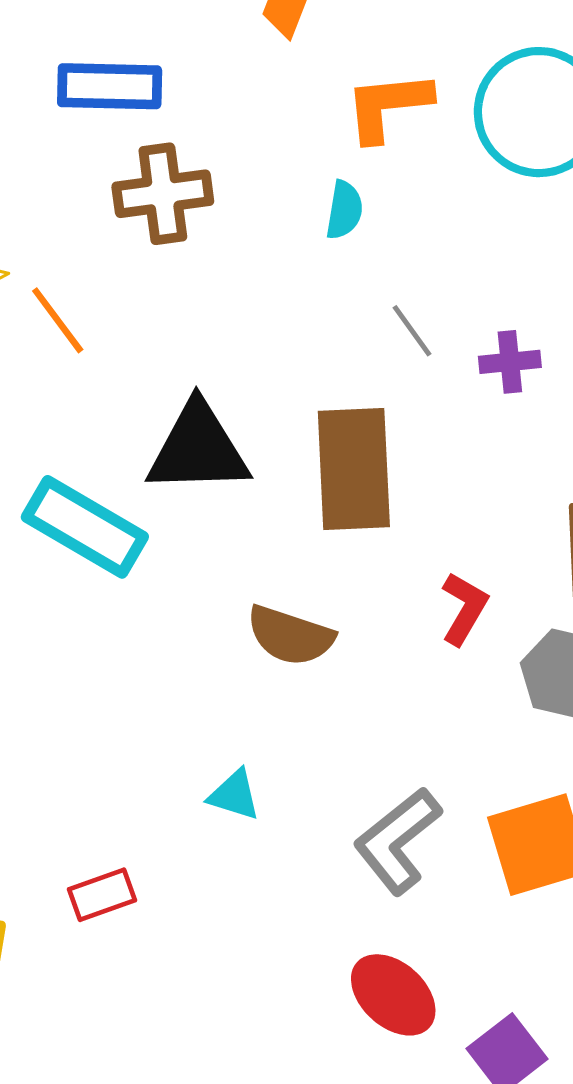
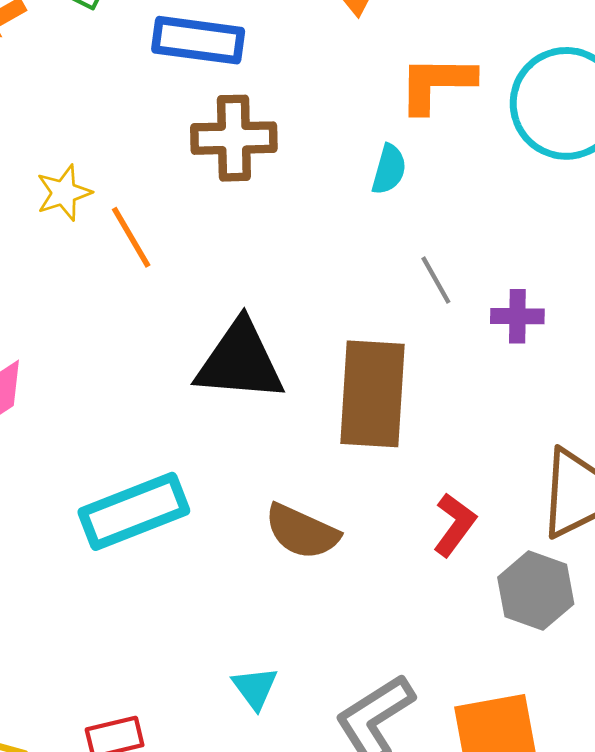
cyan rectangle: (85, 527) -> (134, 511), moved, turned -58
cyan triangle: (234, 795) -> (255, 688), moved, turned 30

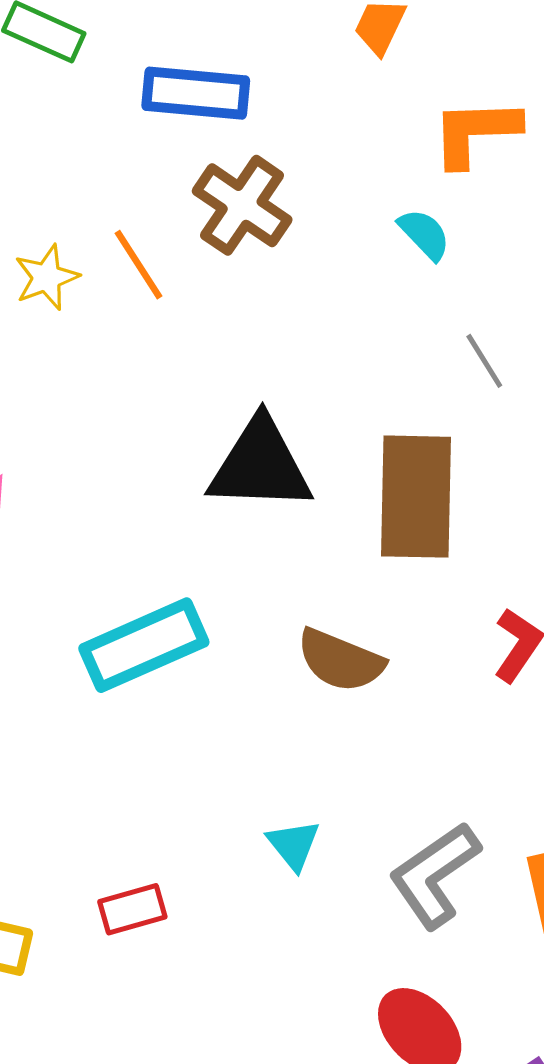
brown cross: (234, 138) -> (242, 205), turned 38
cyan semicircle: (389, 169) -> (424, 234), turned -57
orange line: (131, 237) -> (138, 265), moved

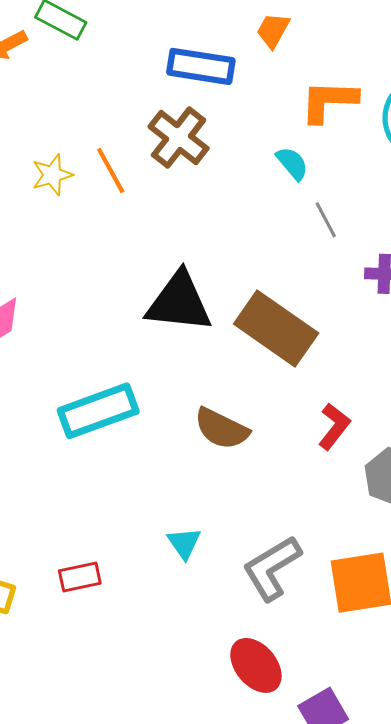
blue rectangle: (196, 93) -> (201, 66), moved
gray line: (484, 361) -> (326, 220), moved
brown rectangle: (416, 497) -> (276, 328), turned -60

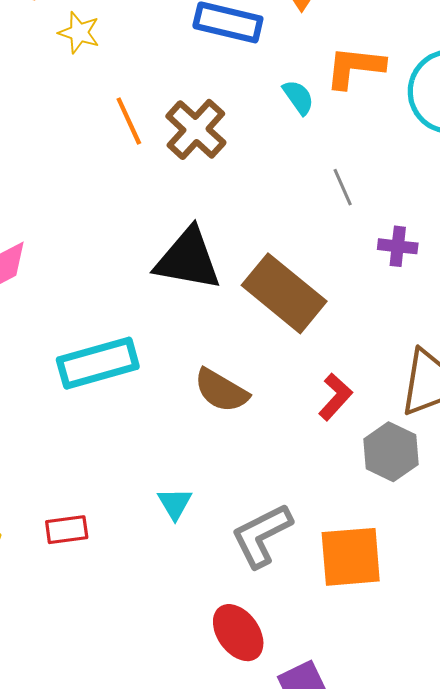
brown cross: (179, 138) -> (196, 129), moved
cyan semicircle: (292, 163) -> (298, 97), moved
yellow star: (52, 175) -> (79, 33), moved, turned 30

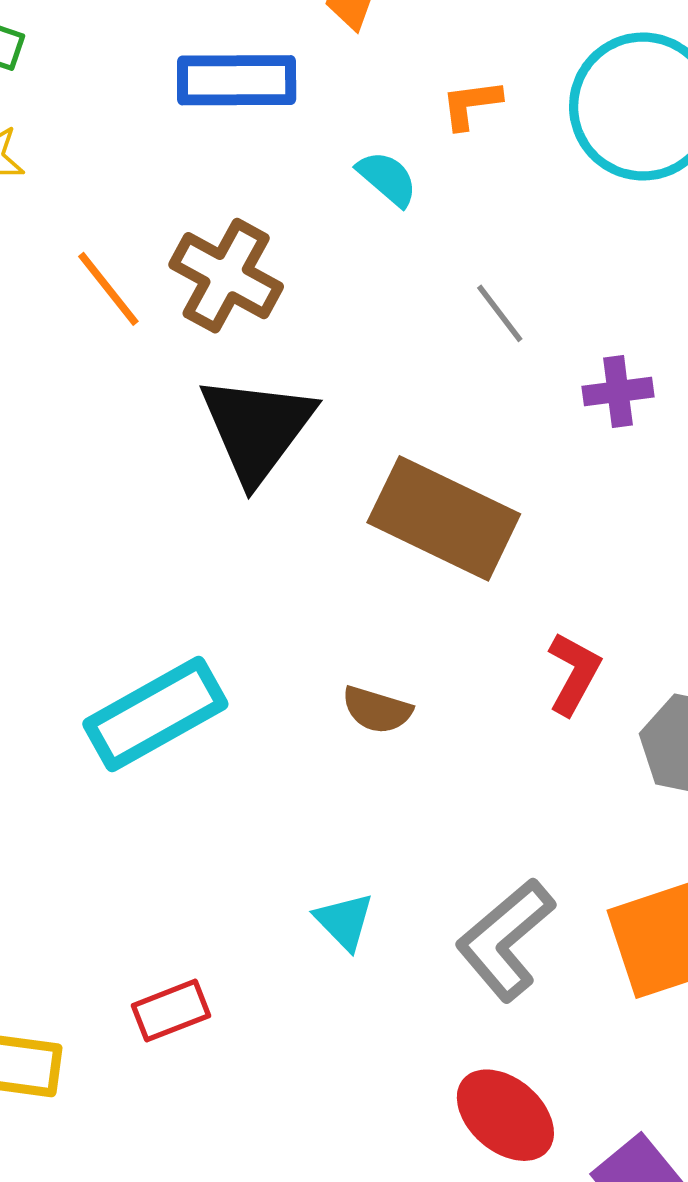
orange L-shape: (355, 67) -> (471, 104), size x0.6
black triangle: (188, 259) -> (257, 428), moved, turned -50
brown semicircle: (221, 391) -> (377, 710), size x0.7

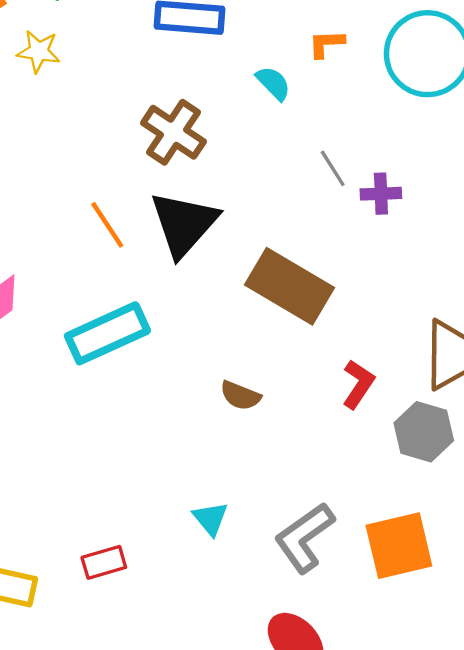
orange line: (108, 289) -> (107, 225), moved
purple cross: (618, 392) -> (381, 194), moved
cyan rectangle: (155, 714) -> (107, 333), moved

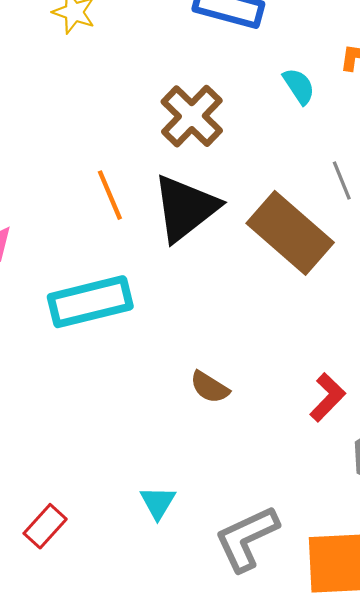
brown rectangle: (289, 286) -> (290, 233), moved
red rectangle: (104, 562) -> (45, 526), turned -42

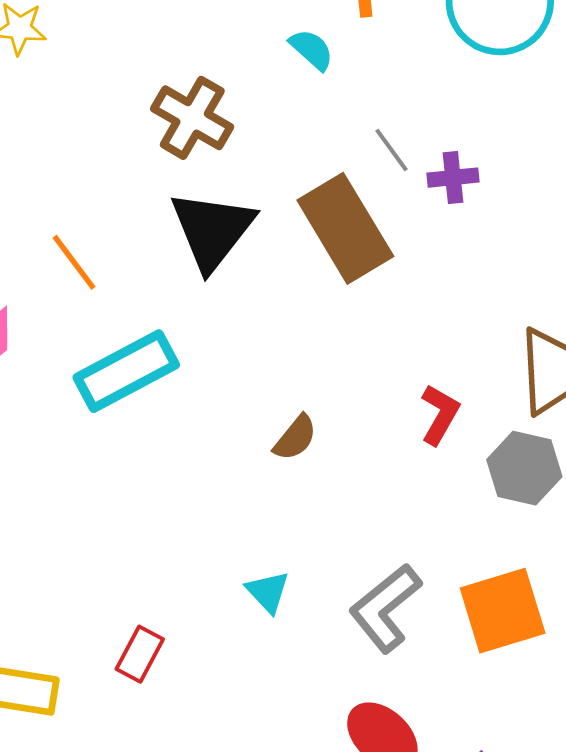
orange line: (110, 195) -> (74, 262), moved
brown rectangle: (290, 233) -> (345, 228), turned 32
brown semicircle: (210, 387) -> (295, 438), turned -69

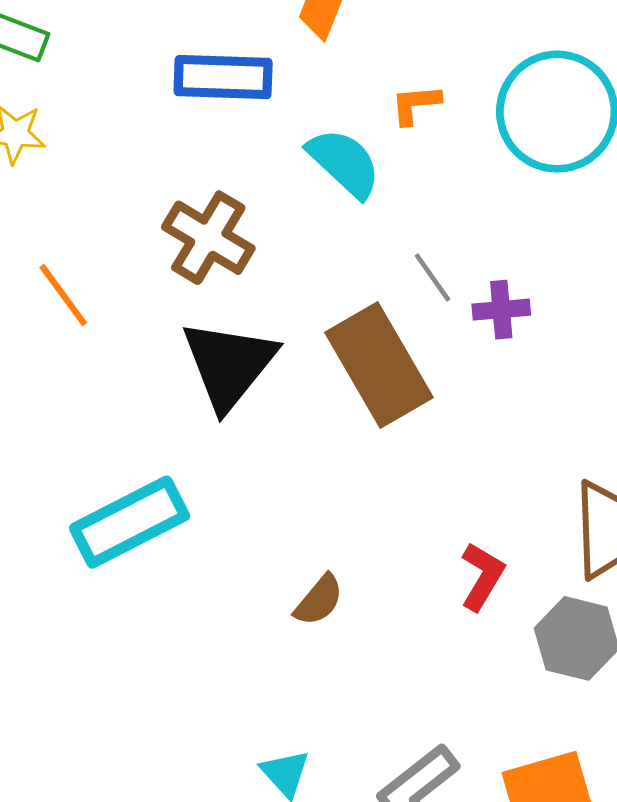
cyan semicircle: (312, 49) -> (344, 163), size x1.5
orange line: (74, 262) -> (63, 295), moved

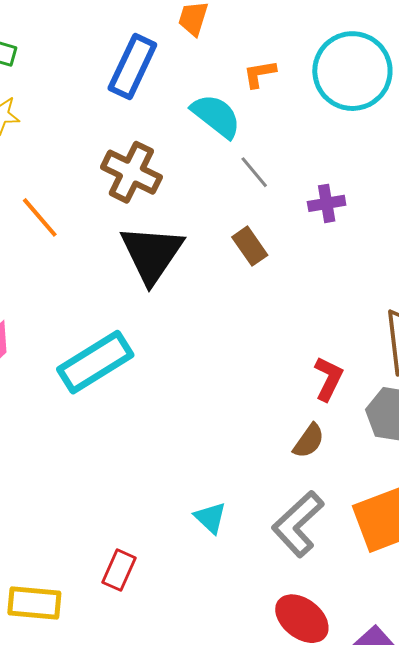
blue rectangle: (223, 77) -> (132, 66), turned -62
gray line: (433, 277) -> (254, 172), moved
brown rectangle: (379, 365) -> (250, 246), size x0.5
brown semicircle: (319, 600) -> (309, 441), moved

